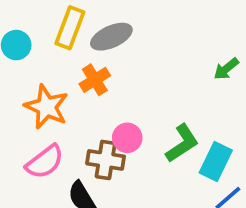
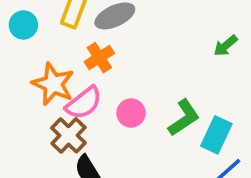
brown cross: (106, 160) -> (69, 135), moved, turned 36
pink semicircle: (45, 162) -> (84, 103), moved

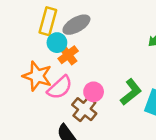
cyan circle: (23, 25) -> (57, 43), moved
brown cross: (69, 135) -> (84, 109), moved

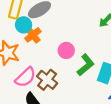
pink semicircle: (60, 87) -> (25, 77), moved
pink circle: (94, 92) -> (66, 50), moved

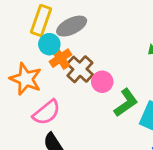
brown cross: (47, 80) -> (80, 69), moved

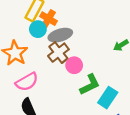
gray ellipse: (72, 26) -> (60, 35), moved
orange cross: (60, 58) -> (49, 19), moved, turned -35

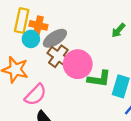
pink circle: (74, 65) -> (78, 64), size x1.6
green L-shape: (90, 85) -> (99, 79), turned 50

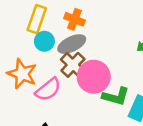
orange cross: (38, 25) -> (74, 19), moved
pink semicircle: (36, 95) -> (48, 89), moved

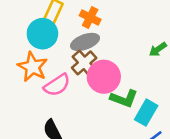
cyan circle: (44, 41) -> (42, 34), moved, size x1.5

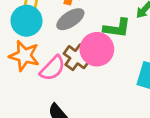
brown cross: (84, 63) -> (77, 57), moved
green L-shape: (124, 98) -> (117, 28), moved

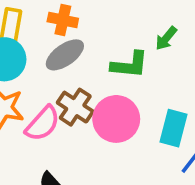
pink circle: (97, 49) -> (116, 119), moved

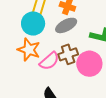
brown cross: (75, 107) -> (68, 54), turned 30

